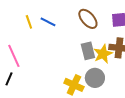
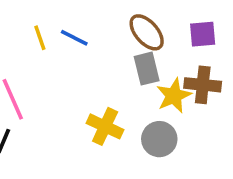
gray rectangle: (88, 51) -> (147, 69), moved
yellow cross: (74, 85) -> (105, 126), moved

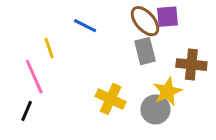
purple square: (203, 34) -> (167, 17), moved
yellow line: (40, 38) -> (49, 48), moved
yellow star: (174, 96) -> (167, 92), moved

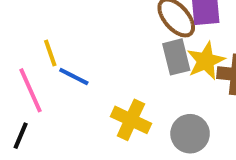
blue line: (85, 26) -> (74, 77), moved
yellow star: (167, 92) -> (206, 61), moved

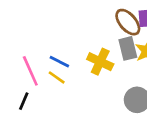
yellow line: (50, 53) -> (57, 77), moved, turned -36
yellow cross: (131, 120) -> (100, 62), moved

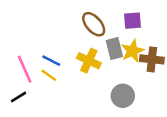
brown ellipse: (128, 22) -> (94, 24), moved
black line: (24, 101) -> (19, 97), turned 35

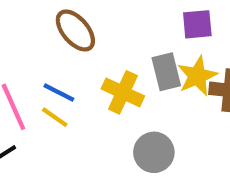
brown ellipse: (94, 24) -> (75, 30), moved
gray circle: (123, 96) -> (154, 152), moved

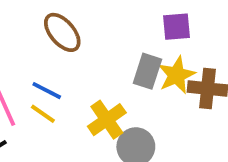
gray rectangle: (166, 72) -> (147, 71), turned 32
yellow cross: (123, 92) -> (107, 120), moved, turned 30

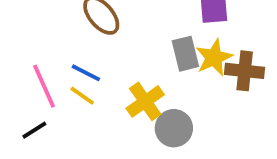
gray rectangle: (147, 71) -> (185, 54), turned -32

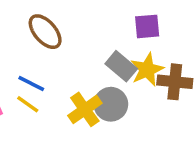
gray rectangle: (185, 54) -> (121, 66), turned -36
gray circle: (174, 128) -> (111, 104), moved

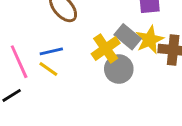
blue line: (31, 83) -> (51, 51), turned -40
yellow cross: (85, 109) -> (106, 48), moved

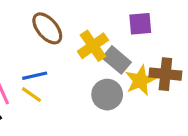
yellow star: (150, 40) -> (140, 80), moved
yellow cross: (106, 48) -> (93, 46), moved

